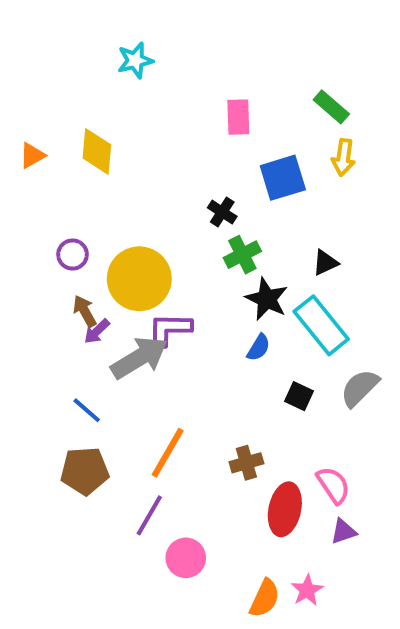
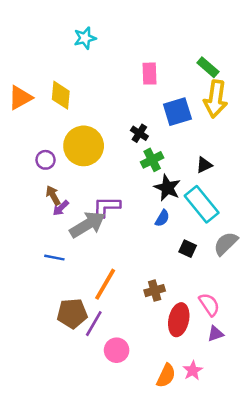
orange triangle: (32, 155) -> (20, 98), size x1.5
yellow arrow: (343, 157) -> (216, 99), size x1.6
yellow circle: (139, 279) -> (84, 146), moved
blue line: (87, 410) -> (54, 258), turned -30
brown pentagon: (85, 471) -> (72, 313), moved

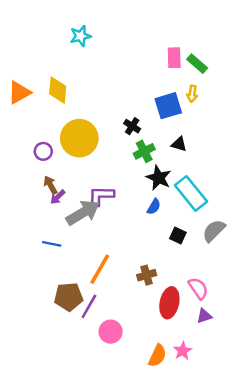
pink rectangle: (150, 74) -> (174, 58), moved
yellow arrow: (216, 99) -> (192, 94), moved, size x0.5
black triangle: (204, 165) -> (179, 144), moved, turned 42

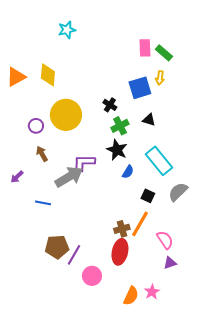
black star: (159, 178) -> (117, 150), moved
purple arrow: (58, 197) -> (17, 177), moved
orange line: (100, 269) -> (140, 224), moved
red ellipse: (169, 303) -> (120, 252), moved

